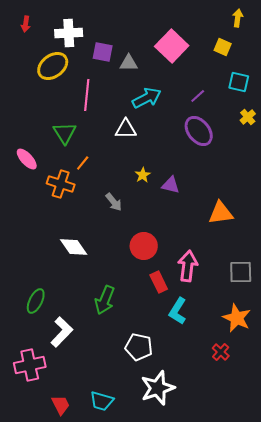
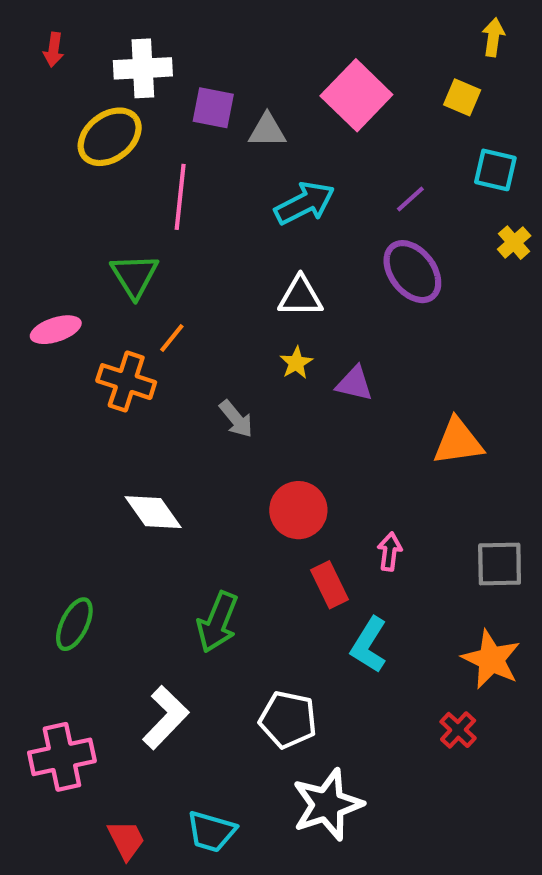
white triangle: (126, 129) -> (300, 296), moved
pink ellipse: (27, 159) -> (56, 330), turned -65
pink arrow: (188, 266) -> (390, 552), size x0.6
white L-shape: (62, 332) -> (166, 717), moved

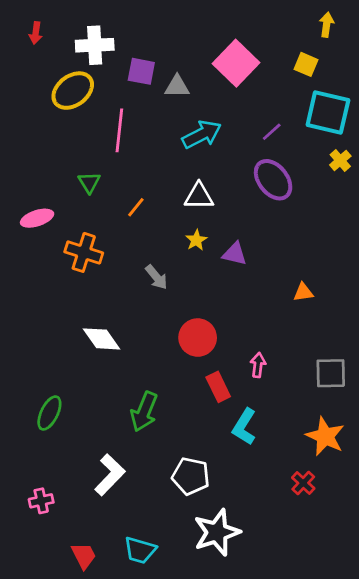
cyan square: (495, 170) -> (328, 112), size x1.6
green triangle: (135, 276) -> (89, 182), size x0.7
orange line: (172, 338) -> (136, 207), moved
orange triangle: (458, 442) -> (303, 292), size x0.6
pink cross: (62, 757) -> (41, 501), size x0.6

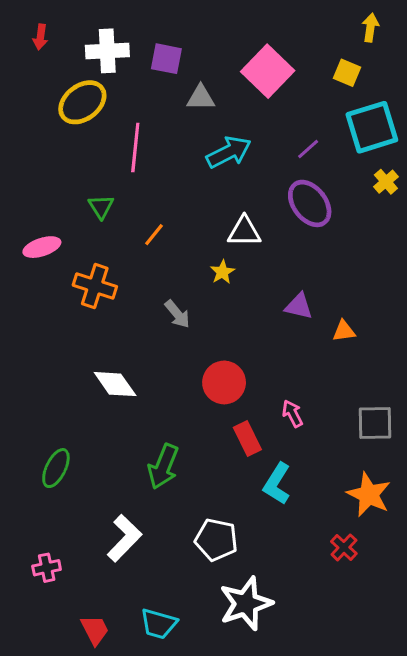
purple square: (141, 71) -> (166, 59), moved
cyan square: (328, 112) -> (372, 127), turned -30
white triangle: (199, 196) -> (244, 231), moved
purple triangle: (235, 254) -> (299, 306), moved
pink arrow: (258, 365) -> (293, 414), turned -35

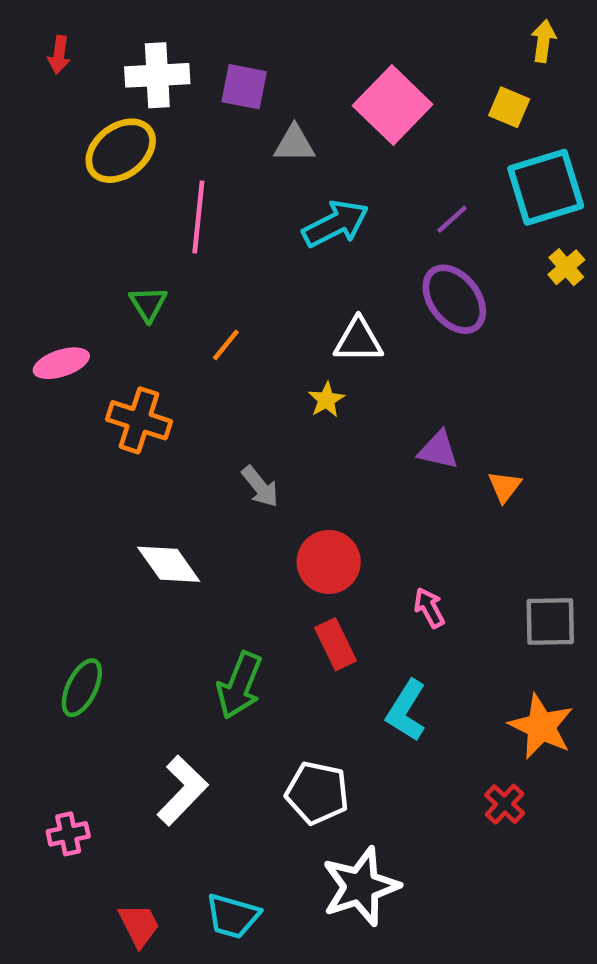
gray arrow: (177, 314) -> (260, 487), moved
orange triangle: (344, 331) -> (505, 487), turned -45
red rectangle: (247, 439) -> (335, 644), moved

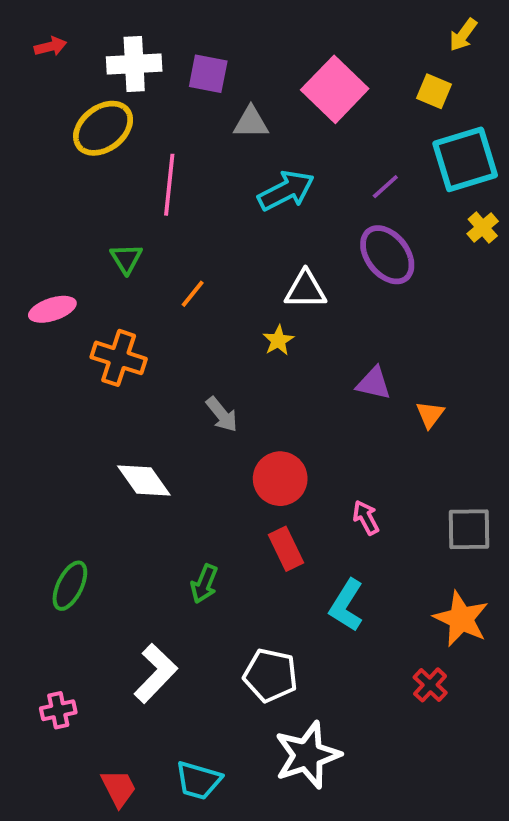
yellow arrow: (543, 41) -> (463, 35), turned -152
red arrow: (59, 55) -> (50, 46), turned -112
green arrow: (240, 685) -> (204, 584), size x0.7

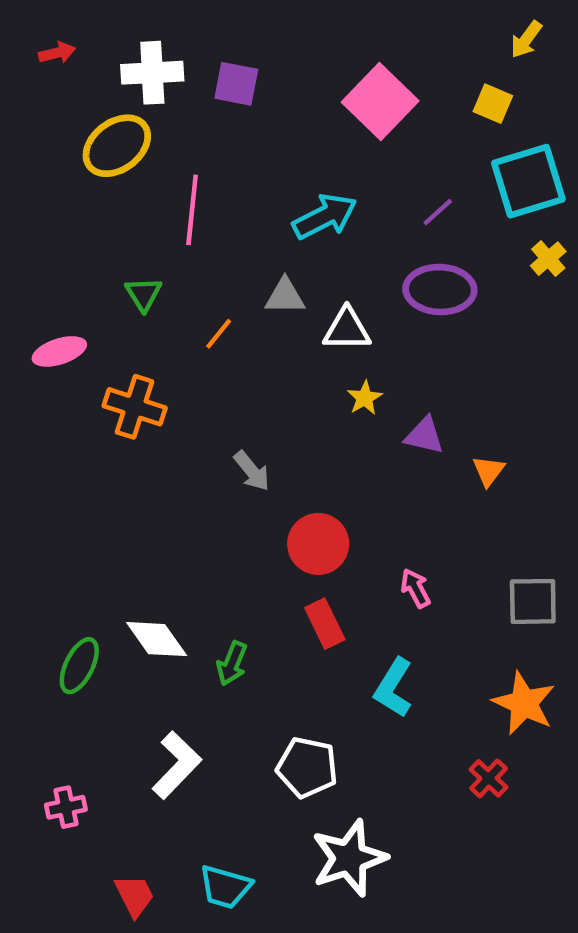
gray triangle: (251, 122) -> (285, 296), moved
purple ellipse: (387, 255) -> (440, 290), turned -50
yellow star: (278, 340) -> (365, 398), moved
white diamond: (144, 481) -> (157, 639), moved

